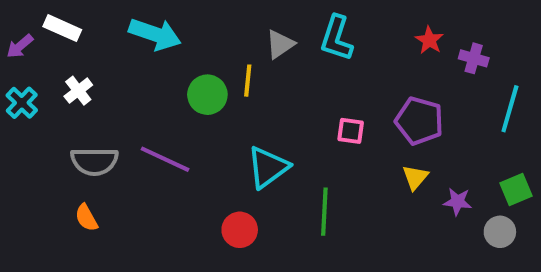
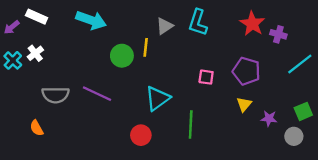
red star: (429, 40) -> (252, 24), size x1.5
white cross: (78, 91) -> (35, 53), moved
cyan line: (510, 109) -> (300, 64), turned 36
orange semicircle: (86, 218) -> (37, 128), moved

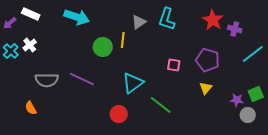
purple star: (269, 119) -> (237, 100), moved
green line: (191, 124) -> (161, 105), turned -55

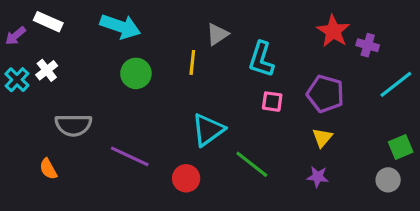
cyan L-shape: (167, 19) -> (261, 59), moved
green circle: (103, 47) -> (136, 73), moved
purple line: (82, 79) -> (130, 156), moved
purple star: (237, 100) -> (318, 177), moved

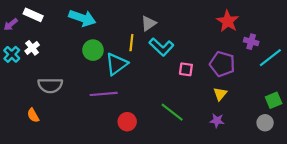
purple cross: (368, 45) -> (251, 42), moved
cyan L-shape: (261, 59) -> (161, 47), moved, turned -65
cyan triangle: (208, 130) -> (116, 64), moved
purple line: (130, 156) -> (104, 94), moved, turned -30

